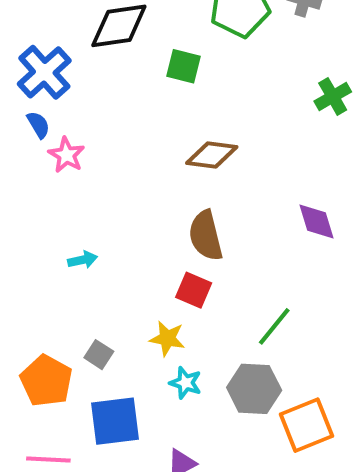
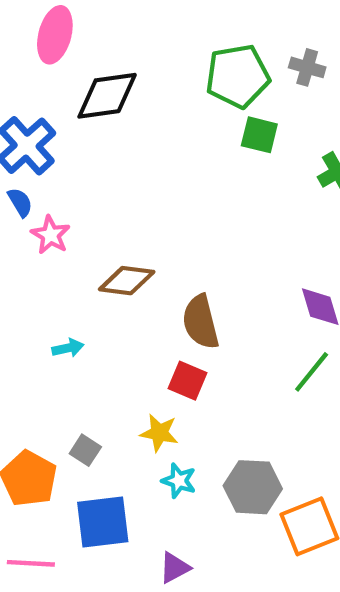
green square: (183, 66) -> (259, 135), moved
brown diamond: (212, 155) -> (127, 281), moved
green line: (274, 326) -> (312, 372), moved

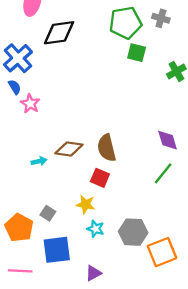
brown diamond: (127, 281) -> (69, 149), moved

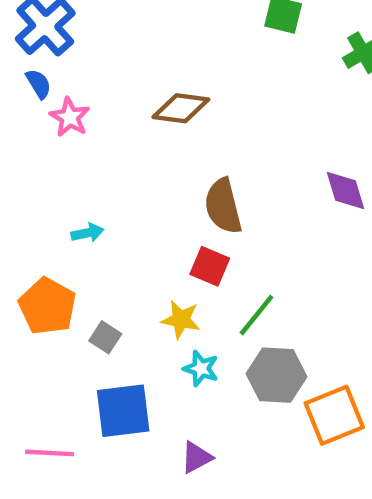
brown diamond: (69, 149) -> (181, 108), moved
green line: (163, 173) -> (256, 315), moved
orange pentagon: (19, 228) -> (47, 306), moved

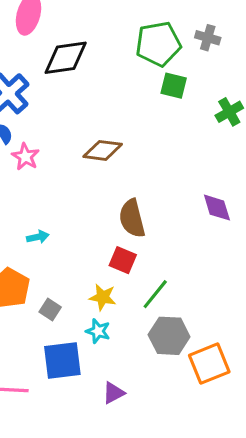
cyan star: (201, 368) -> (98, 331), moved

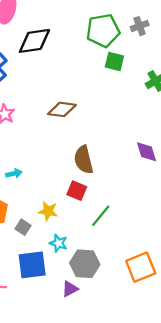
gray cross: (208, 38) -> (140, 26), turned -36
yellow star: (103, 297) -> (48, 211), moved
gray hexagon: (169, 336) -> (85, 264), moved

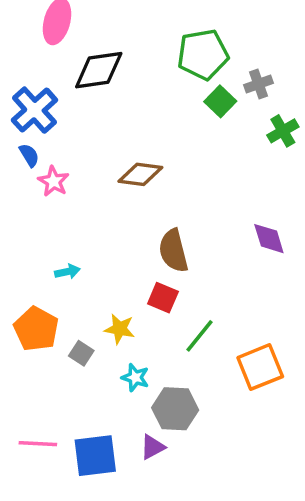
gray cross: (140, 26) -> (259, 84), moved
green square: (114, 61) -> (220, 101), turned 30
blue square: (32, 265) -> (95, 456), moved
orange square: (141, 267) -> (260, 367), moved

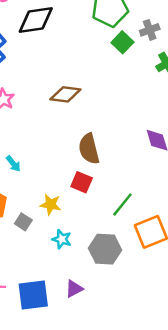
cyan arrow: (67, 272) -> (13, 164), turned 63
green line: (199, 336) -> (122, 205), moved
gray hexagon: (175, 409) -> (105, 249), moved

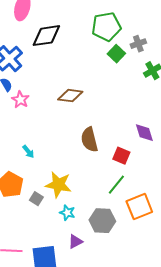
red square: (82, 182) -> (121, 156), moved
yellow star: (51, 205) -> (58, 185), size x1.5
purple triangle: (74, 289) -> (75, 242), moved

